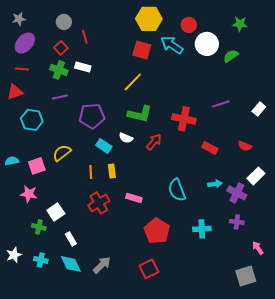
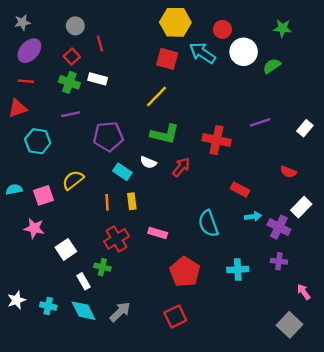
red rectangle: (210, 148) -> (240, 189), moved
green cross: (39, 227) -> (102, 267), moved
gray square: (246, 276) -> (289, 325), turned -30

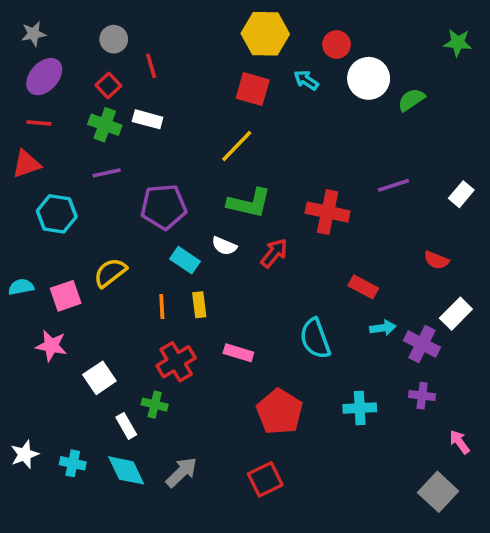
green star: (282, 28) -> (458, 43), moved
cyan arrow: (202, 53) -> (306, 80), size x0.6

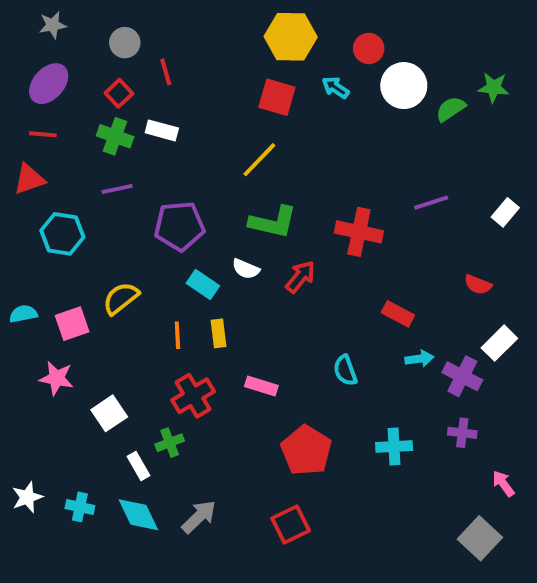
gray star: (34, 34) -> (53, 25), moved
green star: (458, 43) -> (494, 87), moved
cyan semicircle: (315, 339) -> (345, 370), size x0.7
green cross: (155, 405) -> (170, 443), turned -35

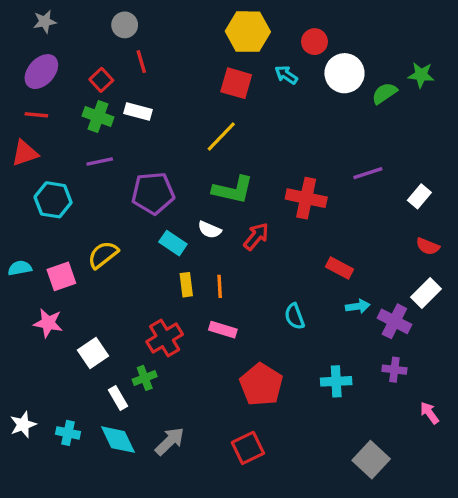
gray circle: (125, 43) -> (125, 25), moved
white rectangle: (505, 212) -> (419, 196), moved
red semicircle: (478, 285) -> (428, 246), moved
orange line: (177, 335) -> (220, 286), moved
gray square: (480, 538) -> (371, 460), moved

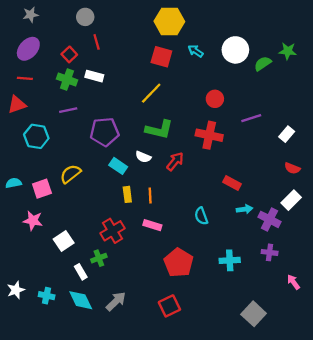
red circle: (314, 42) -> (215, 99), moved

